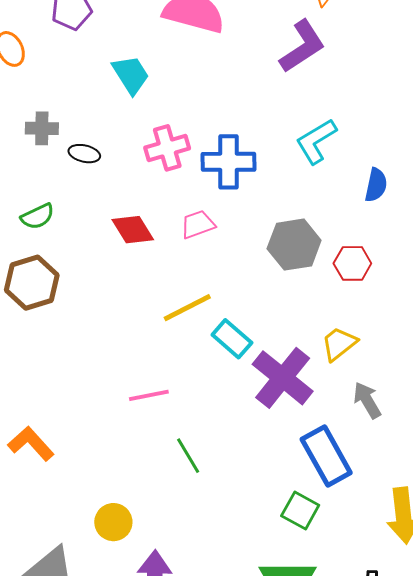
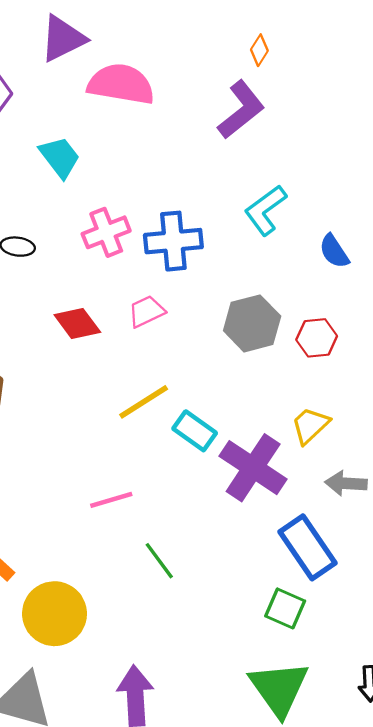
blue semicircle: (376, 185) -> (334, 251), turned 140
gray arrow: (367, 400) -> (346, 483), turned -51
yellow circle: (113, 522) -> (55, 614), moved, size x1.6

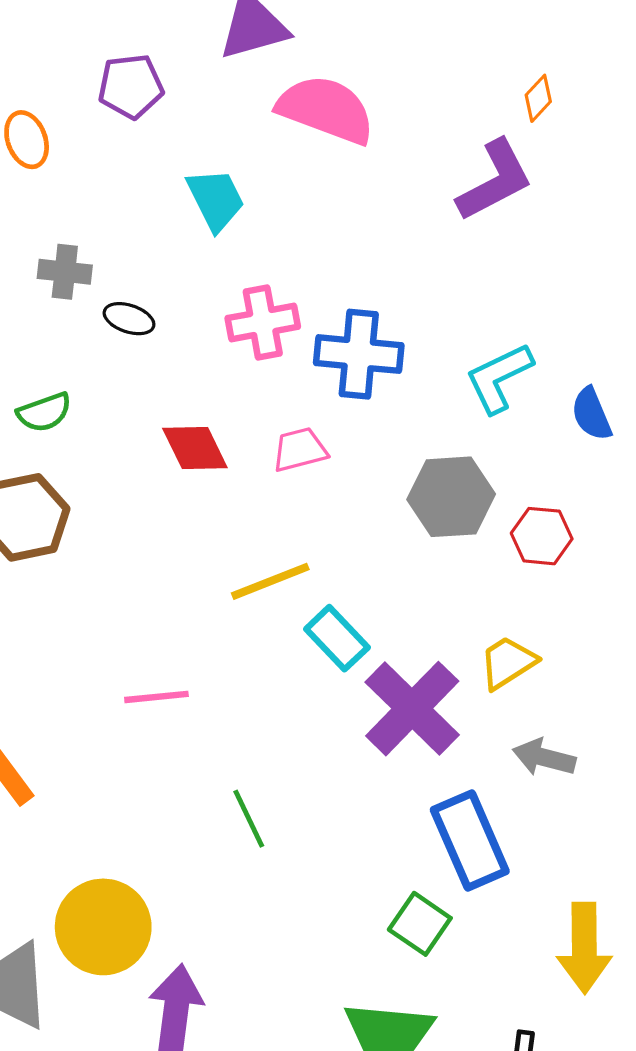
cyan L-shape: (265, 210) -> (499, 378), moved
pink line: (111, 500) -> (156, 697), moved
yellow circle: (55, 614) -> (103, 927), moved

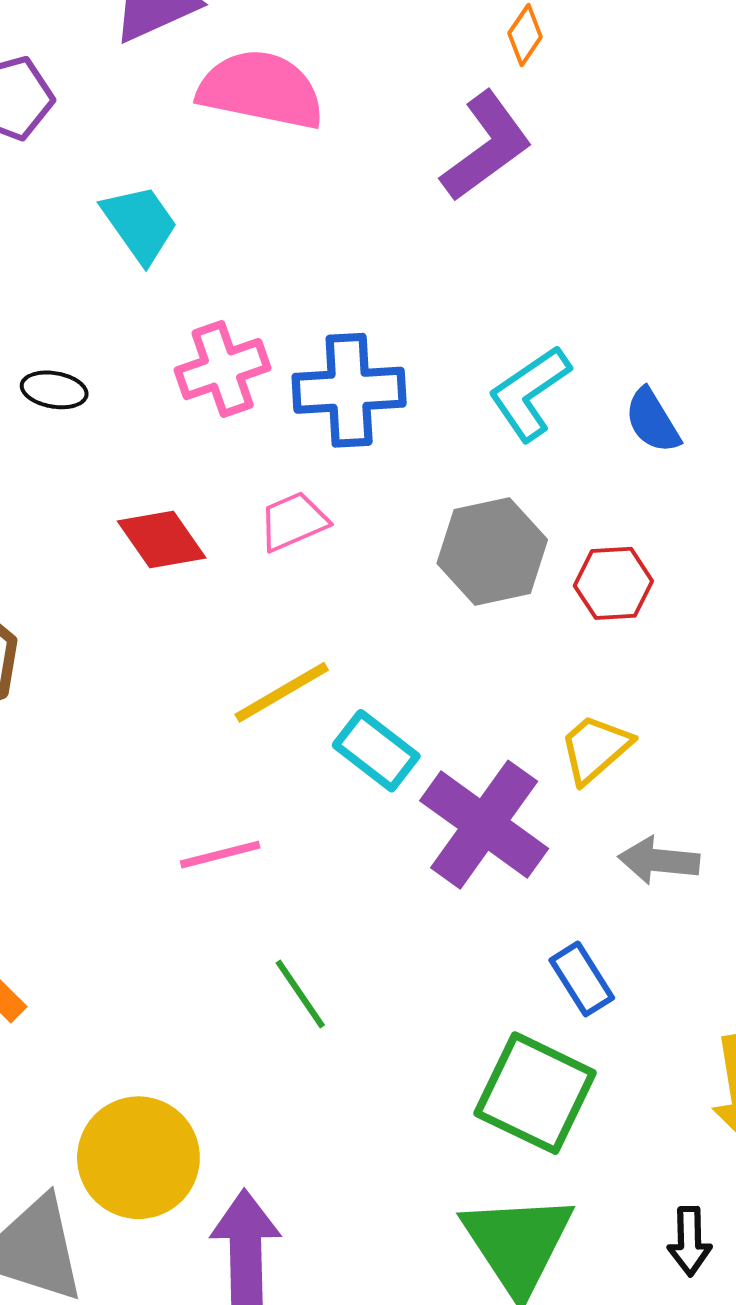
pink line: (156, 697) -> (220, 855), moved
blue rectangle: (470, 840) -> (582, 979), size x0.6
green square: (420, 924) -> (535, 1093), size x1.5

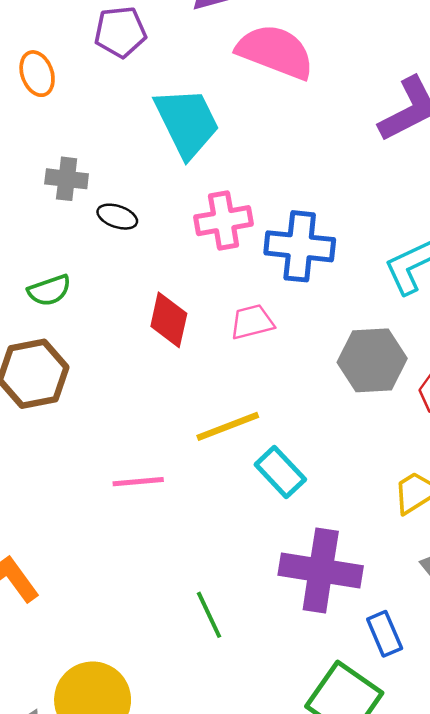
cyan trapezoid: (140, 224) -> (187, 122), size x1.4
red diamond: (162, 540) -> (169, 320), turned 38
purple cross: (484, 825) -> (321, 570), moved, turned -36
pink line: (220, 855) -> (138, 482), moved

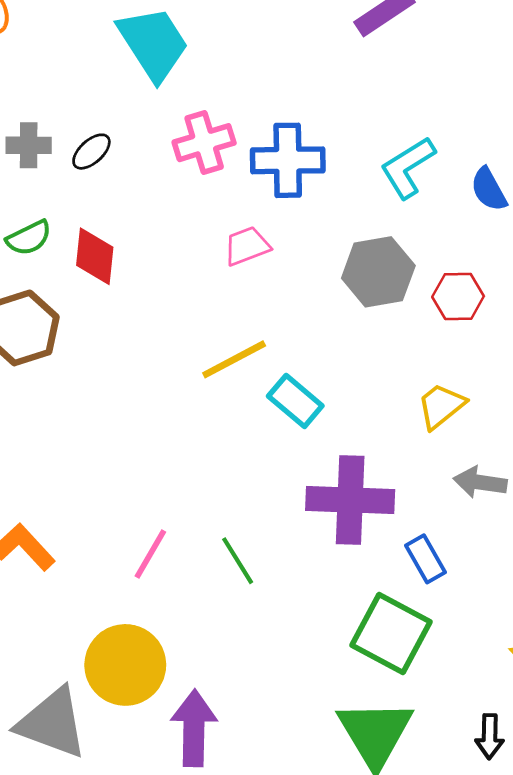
gray cross: (67, 179) -> (29, 145), moved
black ellipse: (117, 217) -> (91, 152), turned -54
red diamond: (169, 320) -> (95, 256), moved
pink line: (138, 482) -> (150, 554), moved, turned -48

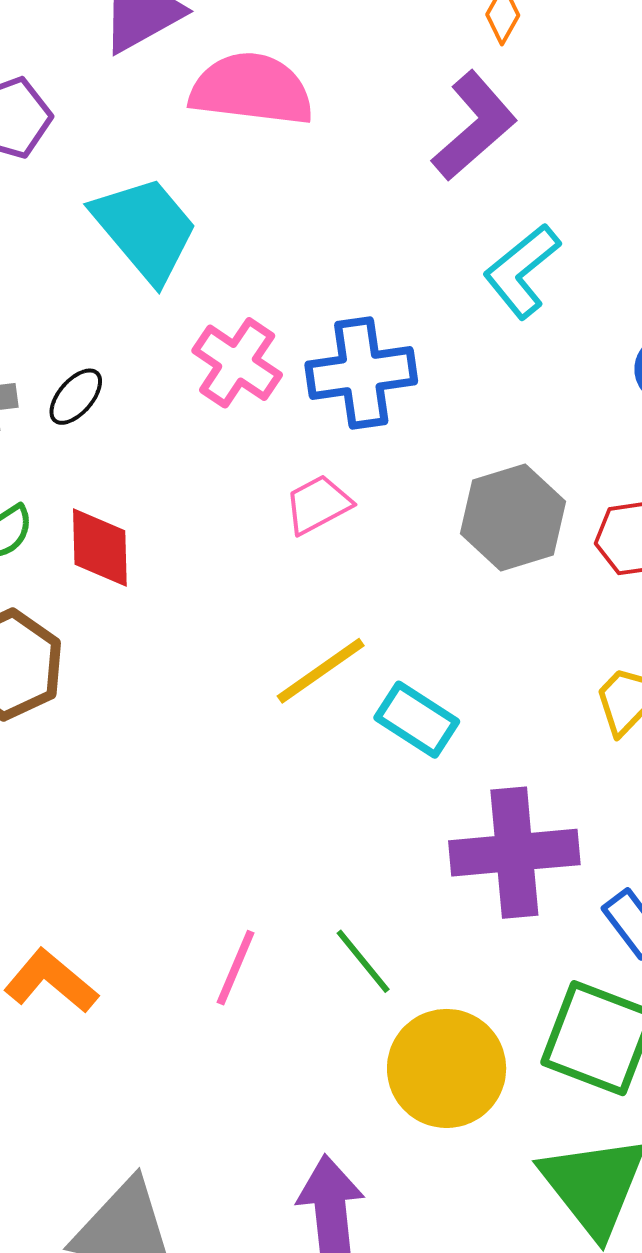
pink cross: (204, 143) -> (237, 363), turned -32
cyan L-shape: (408, 167) -> (522, 271), moved
yellow circle: (125, 665) -> (447, 1068), moved

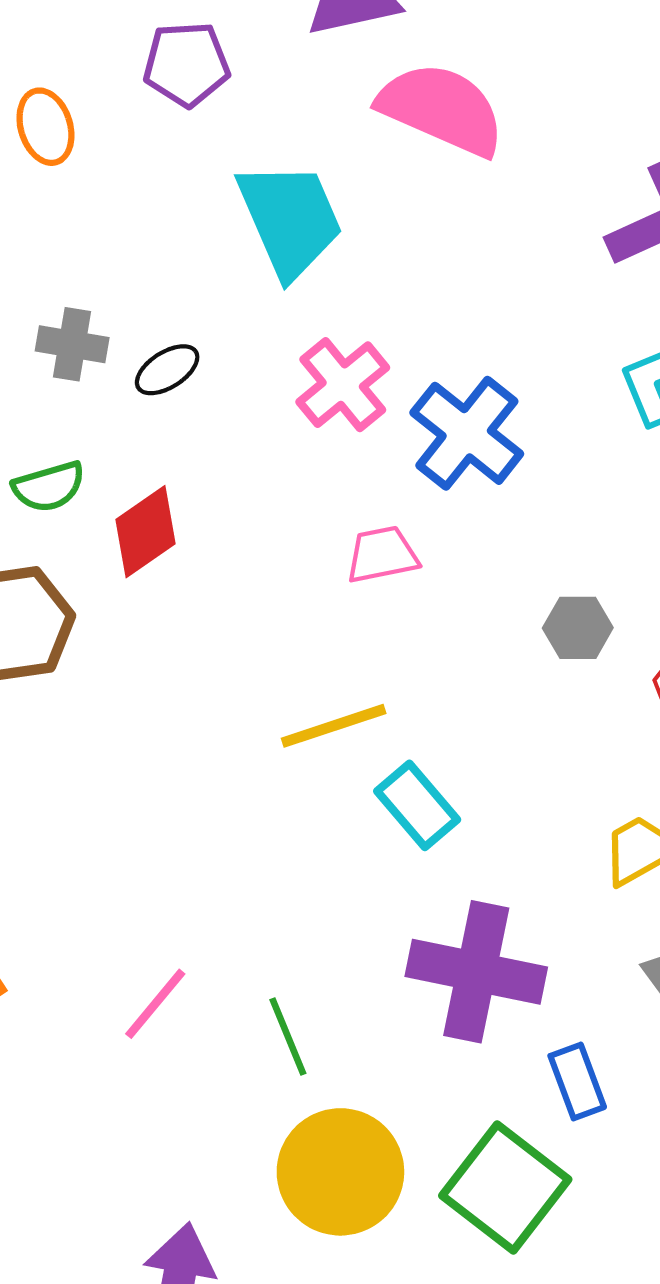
blue cross: (361, 373) -> (467, 433), turned 30
gray hexagon: (513, 517) -> (578, 628), size x0.6
red diamond: (100, 547) -> (145, 532), turned 40

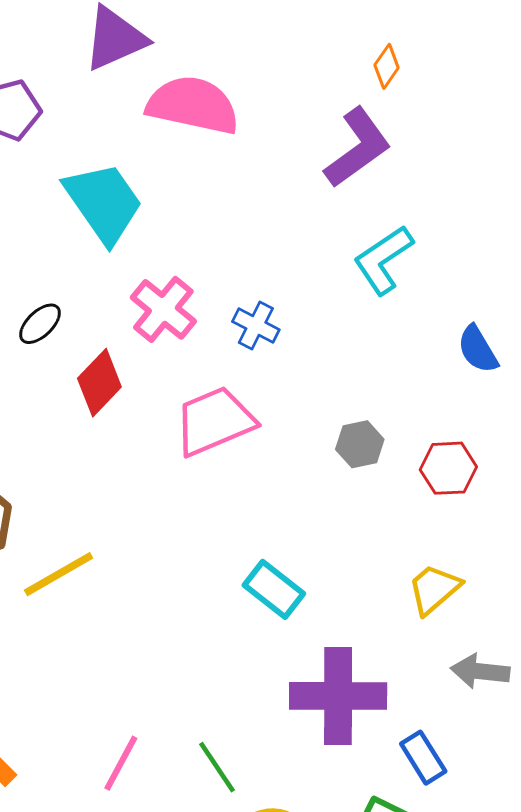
blue cross: (467, 433) -> (256, 326), size x0.6
red diamond: (145, 532) -> (99, 383), moved
pink trapezoid: (382, 555) -> (214, 421), size x1.6
yellow line: (334, 726) -> (59, 574), moved

